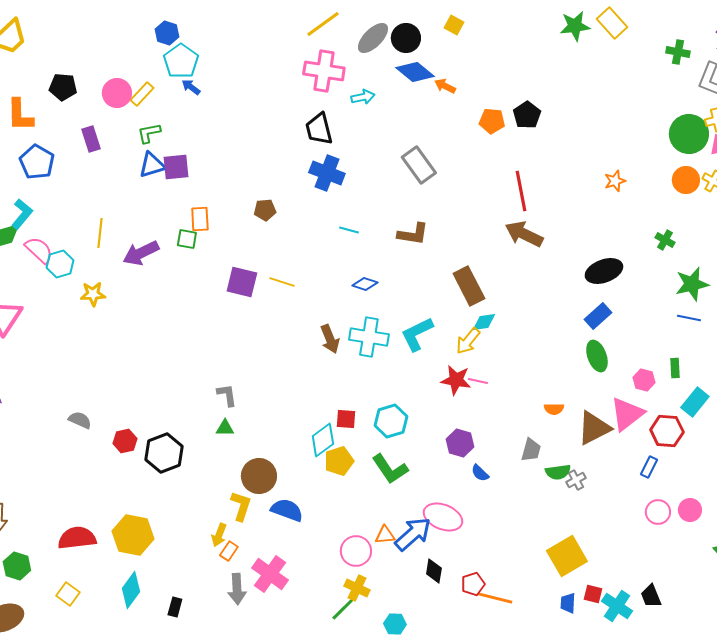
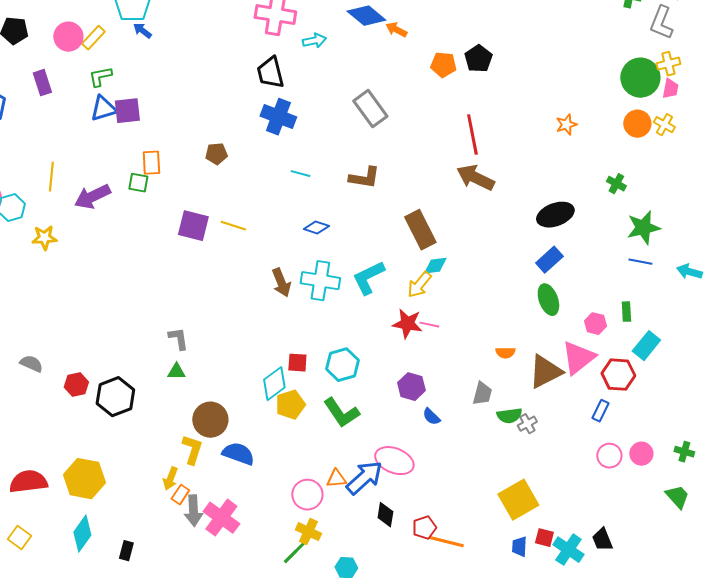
gray arrow: (237, 589) -> (193, 511), moved

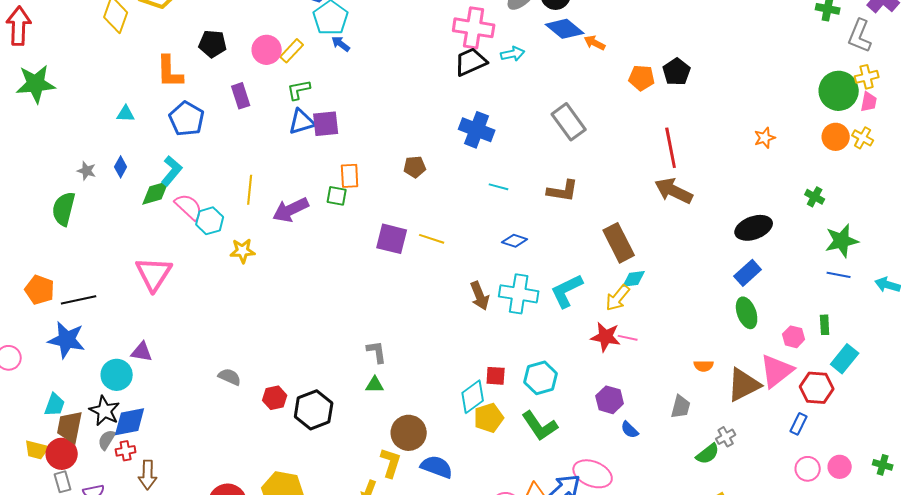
black trapezoid: (270, 73) -> (471, 62), moved, turned 80
green semicircle: (509, 416) -> (708, 454), moved, turned -30

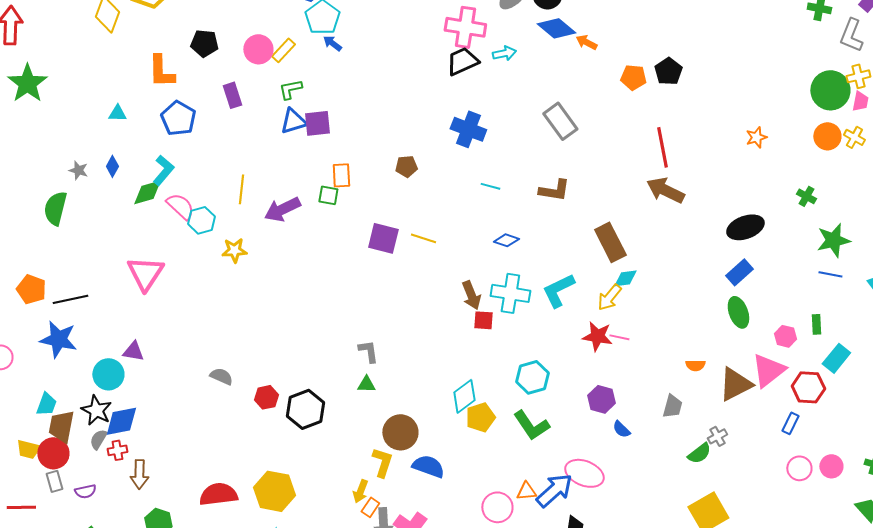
green star: (36, 84) -> (27, 83), turned -30
red square: (496, 376) -> (483, 320), moved

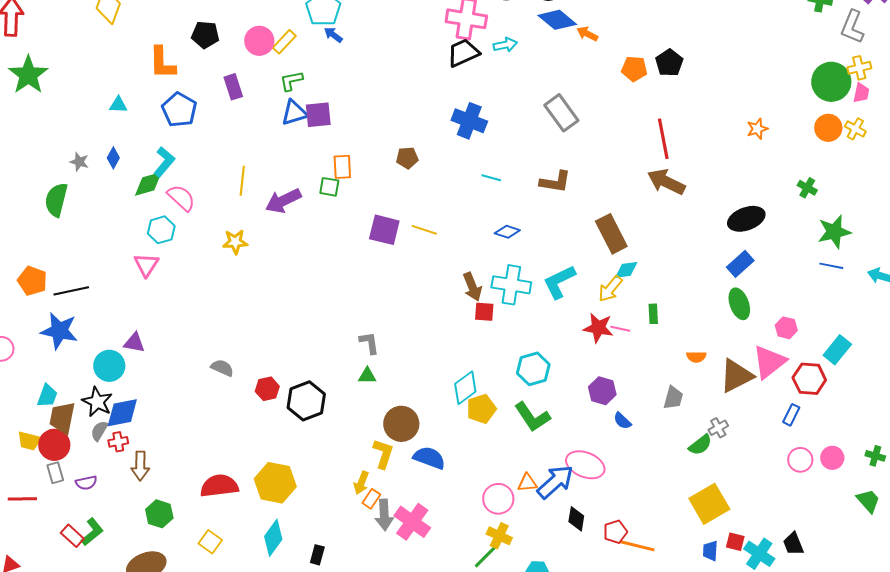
cyan hexagon: (201, 220) -> (161, 230), moved
pink triangle: (145, 273) -> (146, 265), size x0.7
green rectangle: (816, 324) -> (653, 314), moved

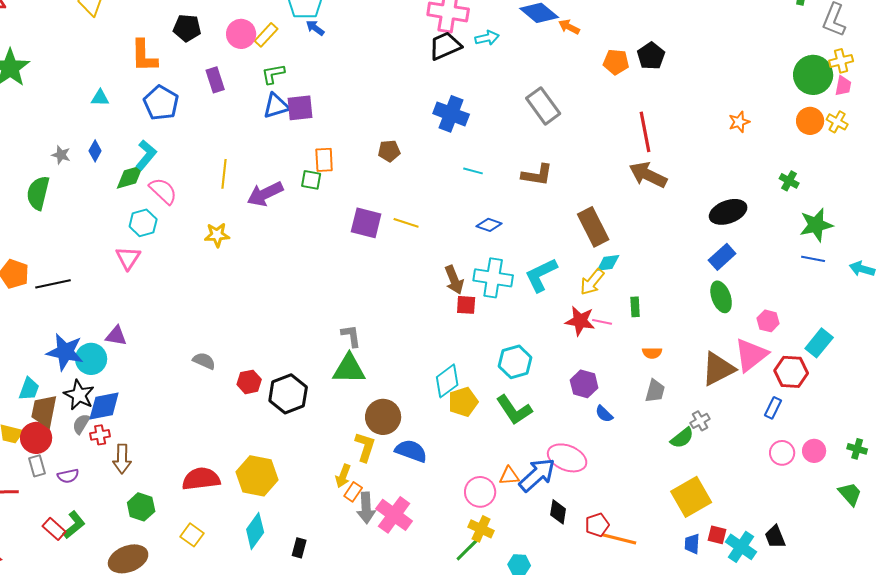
blue star: (59, 331) -> (65, 352), moved
orange semicircle: (696, 357) -> (652, 353), moved
green triangle: (367, 376) -> (349, 369), size x1.8

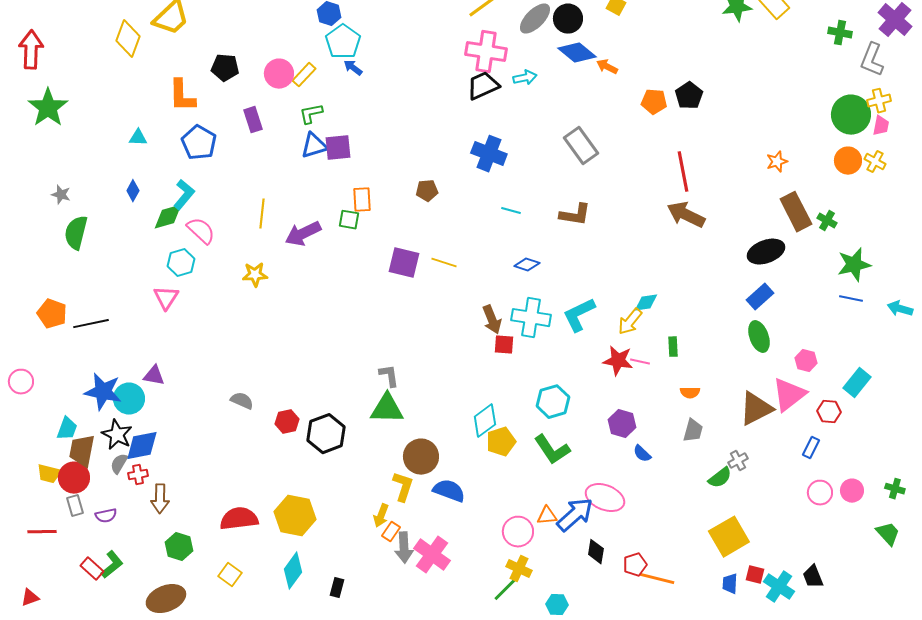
gray star: (61, 155) -> (61, 195), moved
brown rectangle: (593, 227) -> (796, 212), moved
red hexagon: (791, 372) -> (829, 412), size x0.7

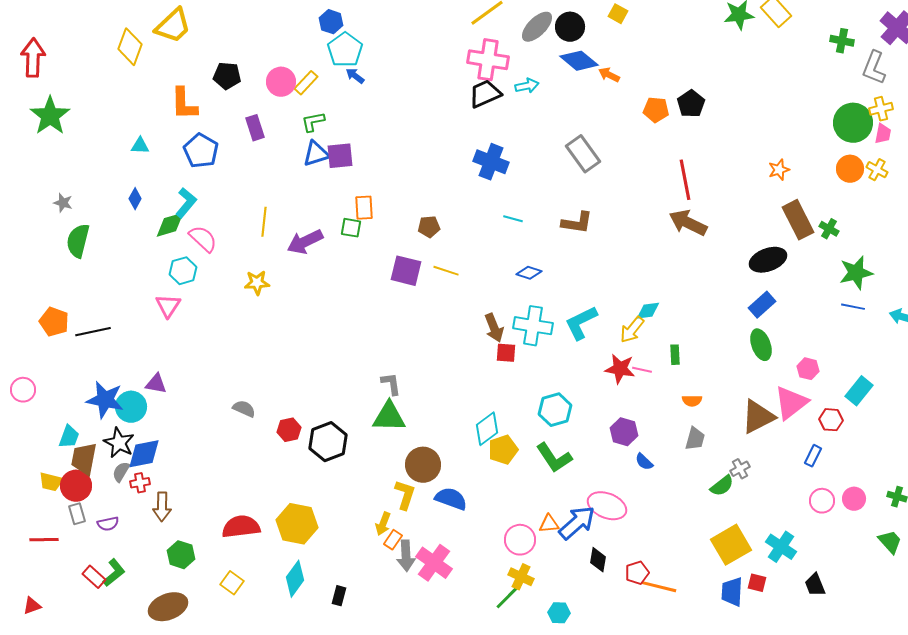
brown pentagon: (427, 191) -> (429, 227), moved
blue trapezoid: (730, 584) -> (732, 592), size x1.4
cyan cross: (779, 587) -> (781, 547), moved

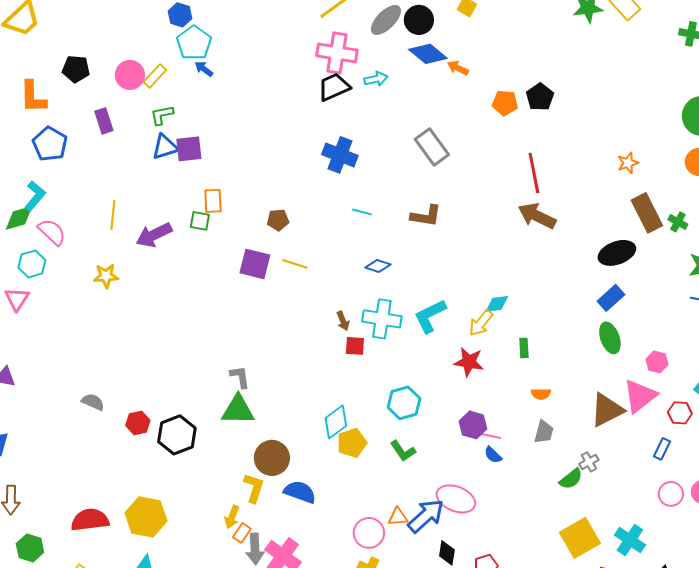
brown arrow: (494, 328) -> (343, 321), size x0.7
pink line: (642, 370) -> (491, 436), moved
green L-shape: (554, 458) -> (403, 451), size x0.7

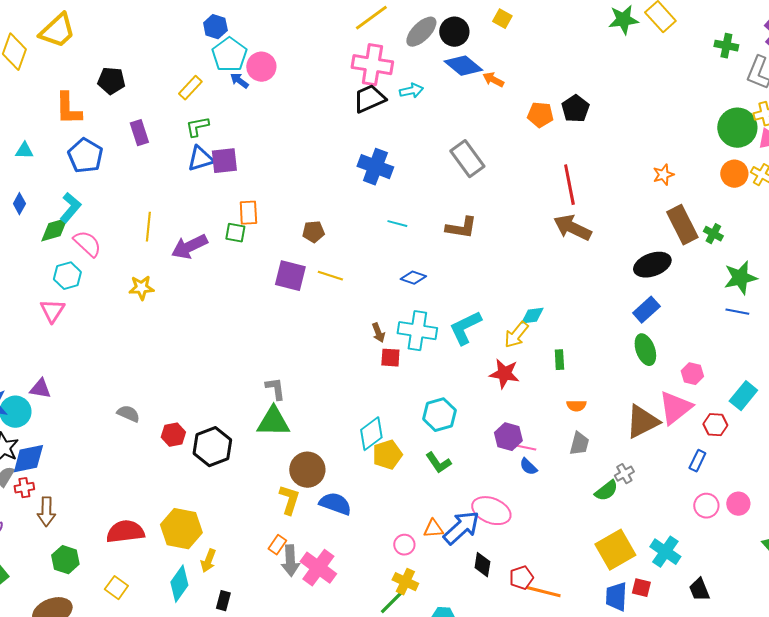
pink circle: (130, 75) -> (261, 67), moved
yellow arrow: (232, 517) -> (208, 561), moved
pink circle: (369, 533) -> (404, 545), size x0.7

